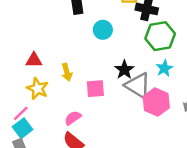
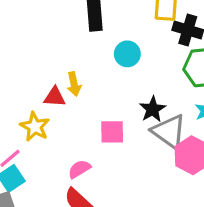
red triangle: (34, 60) -> (55, 97), moved
yellow arrow: (67, 72) -> (74, 84), moved

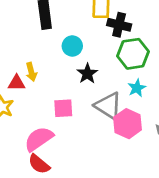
black star: (153, 109) -> (87, 74), moved
pink semicircle: (79, 169) -> (39, 139), size x1.6

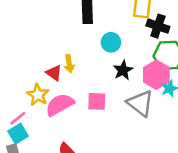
red triangle: (17, 83) -> (54, 73), turned 30
pink hexagon: (128, 124) -> (156, 75), moved
pink semicircle: (39, 139) -> (60, 105), moved

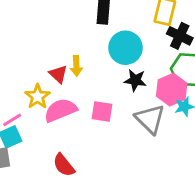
cyan circle: (111, 42) -> (125, 48), size x1.5
black star: (123, 70) -> (135, 80), turned 30

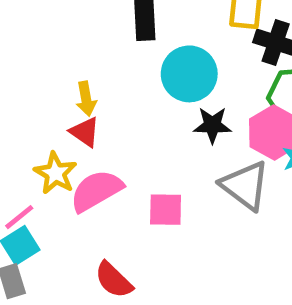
yellow arrow: (76, 66) -> (86, 99), moved
pink square: (102, 111) -> (166, 210), moved

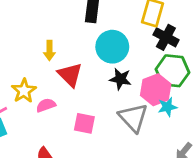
red triangle: (85, 132) -> (70, 75), moved, size x1.4
pink semicircle: (96, 191) -> (46, 105), size x0.6

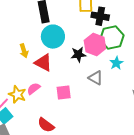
cyan circle: (112, 47) -> (53, 37), moved
pink hexagon: (156, 90) -> (95, 44), moved
yellow star: (24, 91) -> (17, 94), moved
gray triangle: (133, 118) -> (96, 78), size x0.7

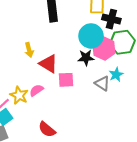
cyan circle: (53, 37) -> (91, 36), moved
cyan star: (116, 63) -> (116, 75), moved
pink square: (64, 93) -> (66, 80), moved

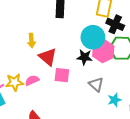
cyan star: (116, 75) -> (115, 100), moved
yellow star: (19, 95) -> (14, 82), turned 30

